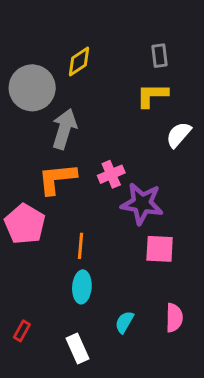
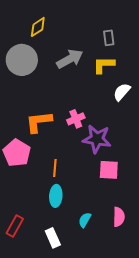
yellow diamond: (79, 61) -> (38, 27), moved
gray arrow: (64, 129) -> (70, 59), moved, turned 44
red rectangle: (22, 331) -> (15, 226), size x1.5

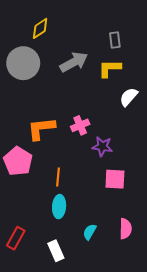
purple star: (97, 139) -> (102, 146), size x0.7

